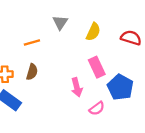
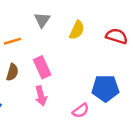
pink rectangle: (97, 67) -> (42, 67), moved
pink arrow: (77, 87) -> (41, 96), moved
blue pentagon: (120, 87) -> (105, 88), turned -30

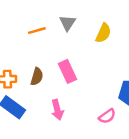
orange line: (12, 41) -> (37, 31), moved
pink arrow: (41, 96) -> (57, 110), moved

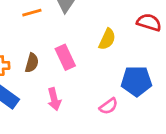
yellow semicircle: (103, 33) -> (107, 39), moved

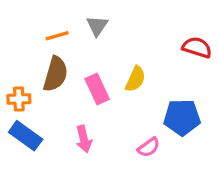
yellow semicircle: (107, 39) -> (135, 79), moved
brown semicircle: (32, 63) -> (55, 74), moved, size x1.5

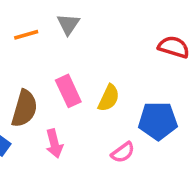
brown semicircle: (55, 74) -> (24, 108), moved
yellow semicircle: (135, 79) -> (109, 98), moved

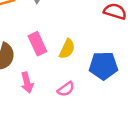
pink semicircle: (123, 152) -> (66, 89), moved

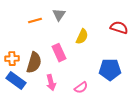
yellow semicircle: (67, 49) -> (82, 37), moved

